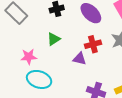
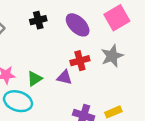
green triangle: (54, 39) -> (35, 79), moved

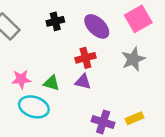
red cross: (80, 61) -> (85, 58), moved
green triangle: (35, 79) -> (51, 83), turned 49

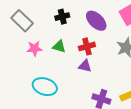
pink star: (21, 79) -> (34, 48), moved
green triangle: (51, 83) -> (59, 46), moved

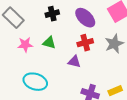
red cross: (87, 46) -> (85, 43), moved

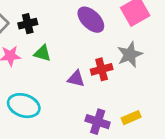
black cross: (52, 14) -> (28, 24), moved
red cross: (85, 43) -> (102, 69), moved

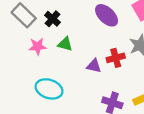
black cross: (28, 24) -> (52, 19), turned -35

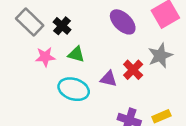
red cross: (116, 58) -> (133, 70), turned -30
cyan ellipse: (49, 89) -> (74, 89), moved

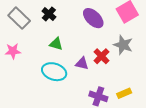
black cross: (62, 26) -> (49, 14), moved
gray star: (160, 56) -> (123, 45), turned -30
pink star: (45, 57) -> (13, 51), moved

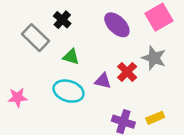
gray rectangle: (19, 18) -> (35, 38), moved
pink star: (13, 51) -> (18, 97), moved

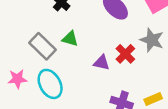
gray rectangle: (35, 38) -> (43, 46), moved
cyan ellipse: (69, 91) -> (50, 84), moved, turned 44

